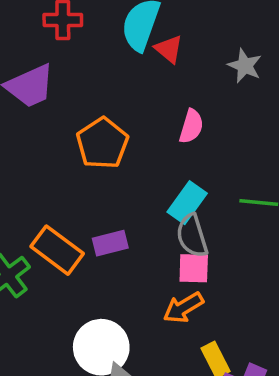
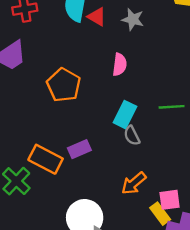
gray star: (245, 66) -> (133, 19), moved
gray semicircle: (192, 236) -> (132, 136), size x0.7
pink square: (194, 268) -> (170, 200), moved

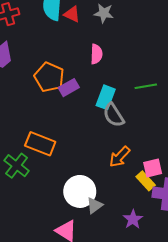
gray semicircle: (132, 136) -> (114, 115), size x1.4
purple rectangle: (79, 149) -> (69, 88), moved

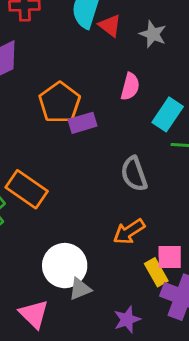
cyan rectangle: (106, 97) -> (168, 114), moved

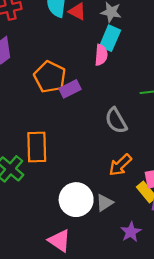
cyan rectangle: (168, 114) -> (110, 38), moved
orange rectangle: (27, 189) -> (37, 147), turned 64
gray triangle: (80, 289) -> (105, 203), moved

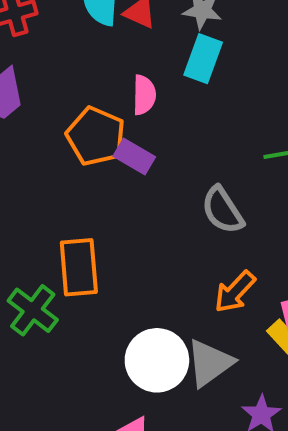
pink semicircle: (101, 55) -> (144, 95), moved
purple rectangle: (70, 89) -> (134, 157), turned 60
gray triangle: (105, 203) -> (210, 363), size x1.5

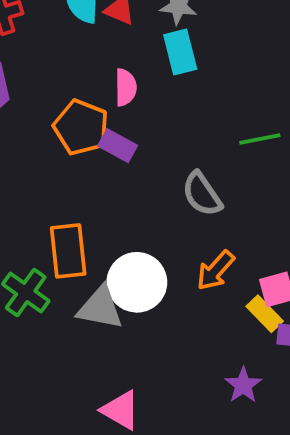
cyan rectangle: (203, 59) -> (180, 52), turned -33
white circle: (157, 360) -> (137, 282), moved
gray triangle: (210, 363) -> (100, 308), moved, turned 48

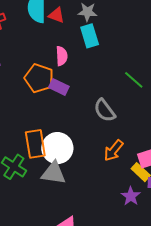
green line: (260, 139) -> (134, 80), turned 55
white circle: (137, 282) -> (57, 148), moved
purple star: (243, 385) -> (131, 196), moved

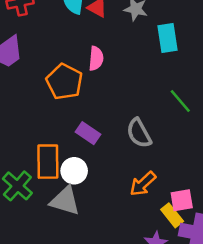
cyan rectangle: (90, 36) -> (167, 38), moved
purple rectangle: (59, 87) -> (88, 133), moved
white circle: (57, 148) -> (74, 171), size x0.7

